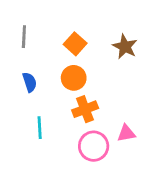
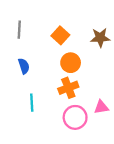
brown star: (125, 47) -> (100, 38), turned -30
orange circle: (74, 78) -> (71, 63), moved

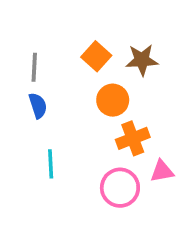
gray line: (19, 30) -> (34, 67), moved
brown star: (100, 38) -> (142, 60), moved
orange cross: (68, 88) -> (133, 138), moved

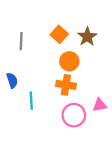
brown star: (142, 60) -> (87, 37), turned -30
blue semicircle: (38, 106) -> (12, 80), moved
orange cross: (133, 138) -> (66, 85), moved, turned 30

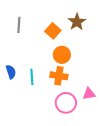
brown star: (87, 37) -> (77, 22), moved
gray line: (21, 41) -> (19, 25), moved
cyan line: (31, 101) -> (32, 77), moved

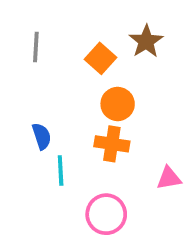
blue semicircle: (11, 72) -> (42, 136), moved
cyan line: (32, 77) -> (61, 170), moved
pink circle: (66, 103) -> (106, 214), moved

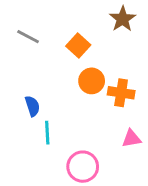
brown star: (146, 41) -> (123, 19), moved
gray line: (36, 47) -> (28, 37), turned -65
orange cross: (112, 144) -> (121, 93), moved

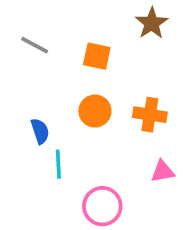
orange square: (78, 45) -> (97, 56), turned -30
orange circle: (92, 81) -> (95, 111), moved

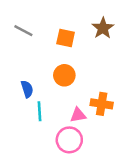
brown star: (152, 23) -> (103, 28), moved
orange cross: (150, 115) -> (102, 104), moved
pink triangle: (163, 171) -> (78, 115), moved

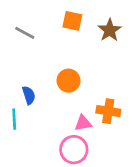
orange square: (66, 38) -> (72, 21), moved
cyan line: (40, 111) -> (14, 119), moved

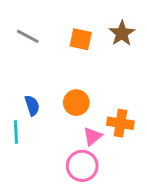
orange square: (72, 21) -> (81, 39), moved
orange circle: (69, 81) -> (76, 103), moved
pink triangle: (83, 123) -> (92, 136), turned -30

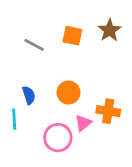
gray line: (28, 36) -> (34, 45), moved
pink circle: (82, 166) -> (58, 138), moved

